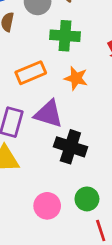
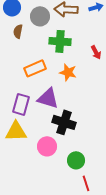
pink circle: (47, 206) -> (47, 146), moved

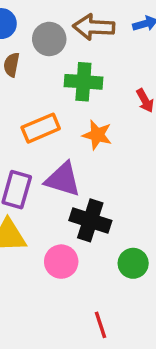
green circle: (76, 160) -> (133, 263), moved
red line: (86, 183) -> (101, 325), moved

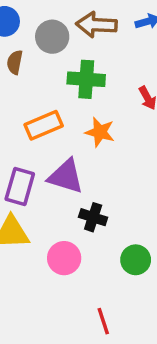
black cross: (90, 220) -> (93, 217), size x0.7

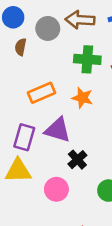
green cross: (86, 79) -> (87, 59), moved
black cross: (93, 217) -> (77, 160), turned 30

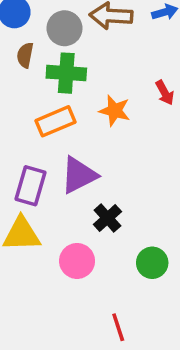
green cross: (87, 59) -> (66, 73), moved
orange star: (82, 98) -> (115, 111), moved
purple triangle: (58, 130) -> (79, 175), turned -44

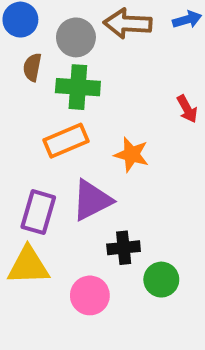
orange star: (115, 111) -> (132, 155), moved
black cross: (107, 218) -> (124, 248), turned 36
green circle: (152, 263) -> (161, 280), moved

